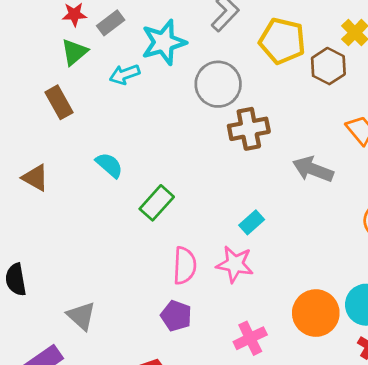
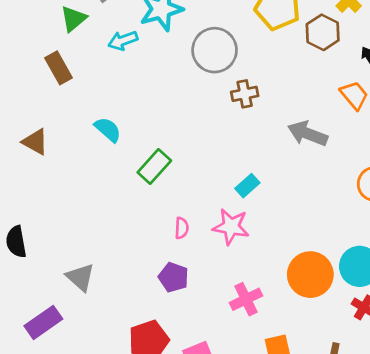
brown cross: (249, 129) -> (245, 94), size x0.7
pink semicircle: (185, 266) -> (182, 228), size x0.6

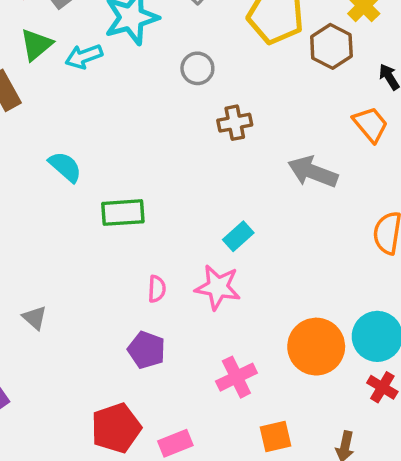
green triangle: (74, 19) -> (36, 45), moved
gray circle: (215, 50) -> (197, 68), size x0.6
green rectangle: (154, 166) -> (123, 213), turned 44
gray triangle: (80, 277) -> (35, 318), moved, size x0.7

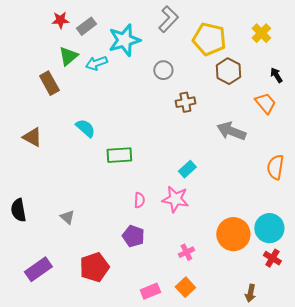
brown hexagon: (331, 46) -> (228, 71), moved
pink cross: (236, 377) -> (186, 252), size x0.7
red pentagon: (116, 428) -> (94, 267), moved
orange square: (275, 436) -> (185, 287), moved, turned -30

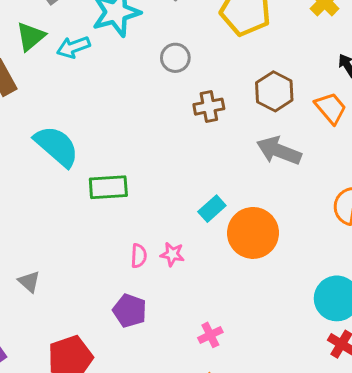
brown hexagon: (228, 71) -> (274, 91), moved
cyan semicircle: (85, 128) -> (57, 146), size x1.5
pink star: (175, 199) -> (172, 254), moved, size x0.6
orange circle: (233, 234) -> (253, 233), moved

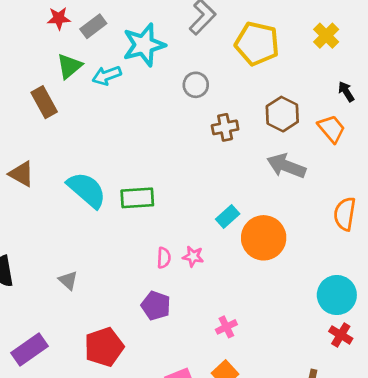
cyan semicircle: (57, 146) -> (87, 190), moved

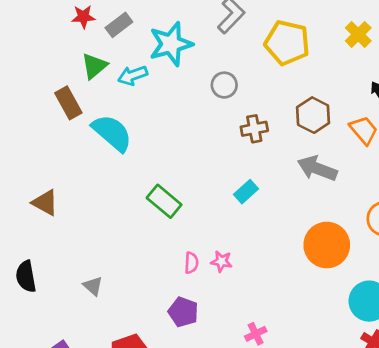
brown triangle: (21, 174) -> (45, 203), moved
cyan semicircle: (87, 190) -> (112, 133), moved
green rectangle: (137, 198) -> (164, 201), turned 44
cyan rectangle: (228, 217) -> (246, 192), moved
orange circle: (264, 238) -> (327, 245), moved

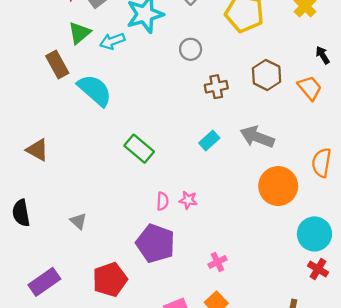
gray arrow: (317, 168) -> (257, 137), moved
purple pentagon: (183, 312) -> (155, 243), size x1.5

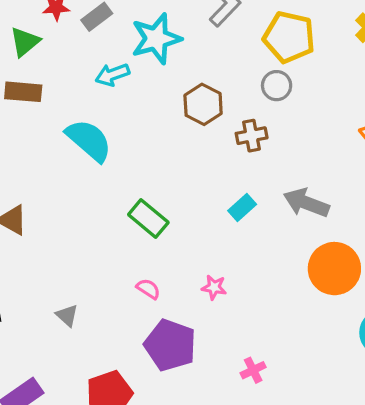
green triangle: (79, 33) -> (25, 42), moved
gray circle: (191, 49) -> (277, 86), moved
brown rectangle: (57, 64) -> (23, 92), moved, turned -56
brown hexagon: (267, 75) -> (203, 104), moved
pink semicircle: (162, 201) -> (148, 289), moved, turned -60

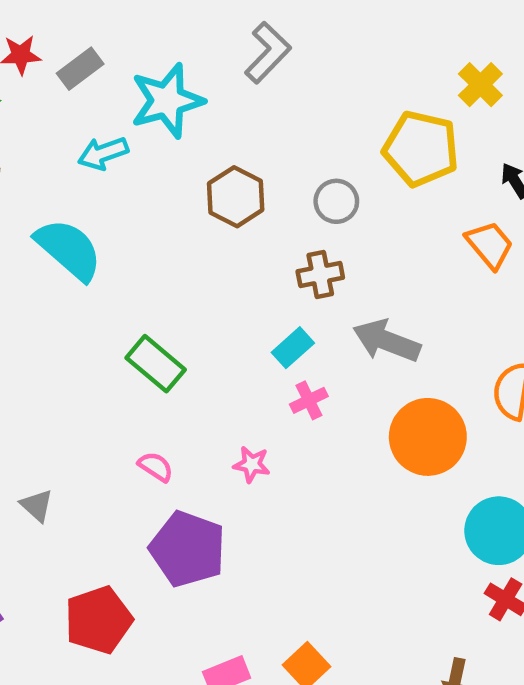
yellow pentagon: (289, 37) -> (421, 149), moved
gray circle: (277, 86) -> (336, 201), moved
brown cross: (252, 136) -> (320, 274), moved
pink cross: (253, 370) -> (309, 400), moved

